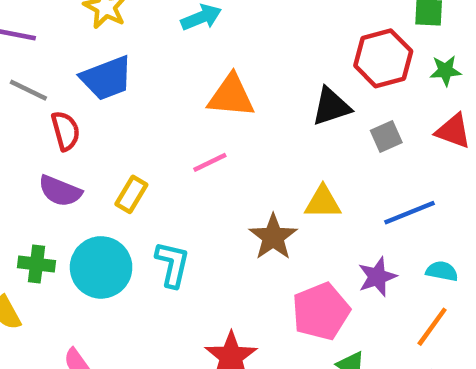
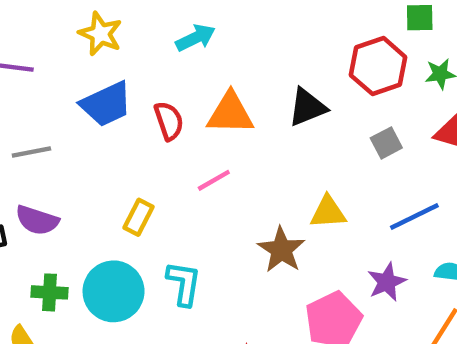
gray line: (28, 90) -> (31, 152), moved, turned -33
black triangle: (331, 107) -> (307, 107), moved
red semicircle: (66, 131) -> (169, 121), moved
purple semicircle: (60, 191) -> (37, 220), moved

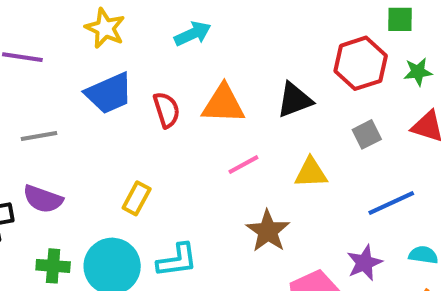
pink line: (214, 180) -> (243, 165), moved
yellow triangle: (328, 212) -> (311, 173), moved
cyan L-shape: (184, 283) -> (177, 260), turned 72

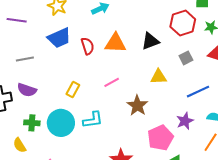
pink line: (243, 165) -> (112, 82), moved

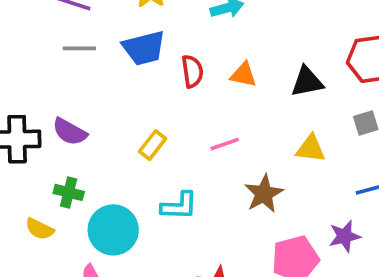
orange triangle: (115, 43) -> (243, 75), size x0.7
gray line: (25, 59) -> (79, 48), moved
cyan circle: (61, 123) -> (113, 230), moved
yellow semicircle: (20, 145) -> (40, 229), turned -42

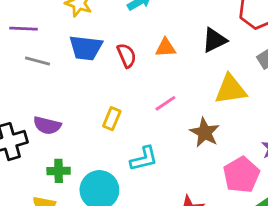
gray line: (79, 48) -> (38, 61), turned 30
blue trapezoid: (144, 48) -> (86, 48), turned 36
yellow triangle: (311, 149) -> (231, 89), size x1.4

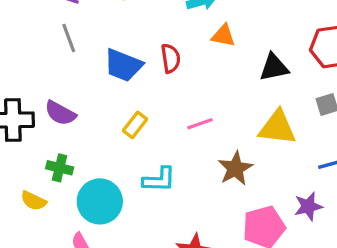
blue trapezoid: (86, 48) -> (123, 65), moved
orange triangle: (165, 48) -> (223, 36), moved
gray line: (38, 61) -> (69, 38), turned 40

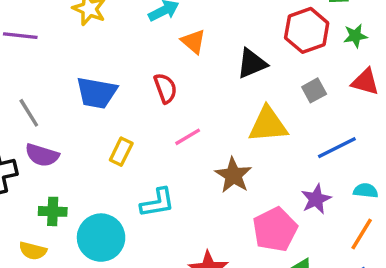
orange triangle: (223, 36) -> (193, 41), turned 40
gray line: (69, 38) -> (29, 113), moved
red semicircle: (171, 58) -> (165, 88), moved

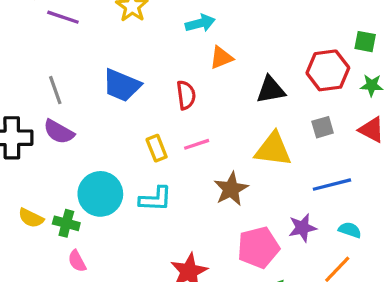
orange triangle: (193, 41) -> (221, 58), turned 45
yellow rectangle: (121, 152) -> (157, 148), moved, turned -60
green cross: (53, 211) -> (66, 223), moved
cyan circle: (101, 238) -> (100, 194), moved

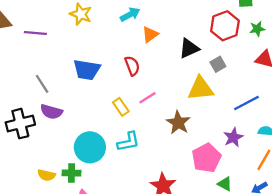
gray square: (323, 127) -> (218, 64), moved

